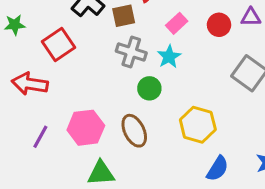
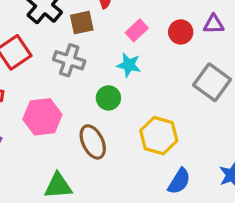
gray cross: (131, 52) -> (69, 60), moved
cyan star: (169, 57) -> (129, 65), turned -30
pink hexagon: (86, 128) -> (42, 117), moved

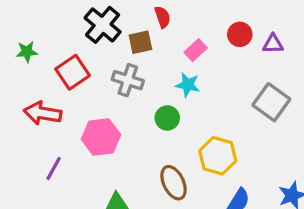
red circle: (181, 32) -> (240, 34), moved
brown ellipse: (93, 142) -> (174, 183), moved

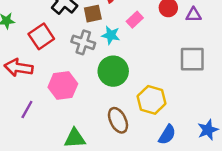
cyan star: (188, 85) -> (111, 35), moved
gray square: (271, 102) -> (192, 59), turned -36
green circle: (167, 118) -> (113, 71), size x1.6

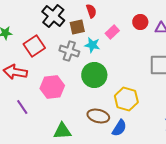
purple line: (27, 109) -> (22, 107), turned -63
brown ellipse: (118, 120) -> (98, 116), turned -50
blue semicircle: (167, 135) -> (119, 128), moved

